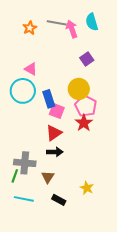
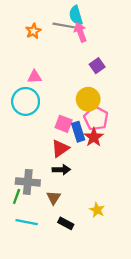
cyan semicircle: (92, 22) -> (76, 15), moved
pink triangle: (31, 69) -> (35, 77), turned -32
blue rectangle: (49, 99) -> (78, 132), moved

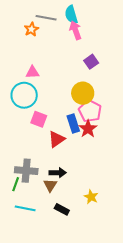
gray line: (64, 25) -> (46, 18), moved
pink square: (64, 124) -> (39, 119), moved
black arrow: (61, 170) -> (58, 173), moved

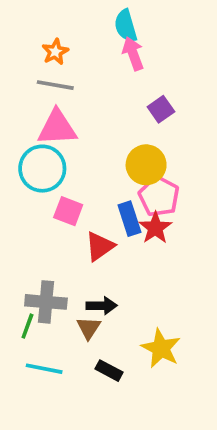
gray line: (46, 18) -> (55, 85), moved
pink triangle: (32, 72) -> (57, 128), size x1.6
yellow star: (91, 197) -> (161, 348), size x1.5

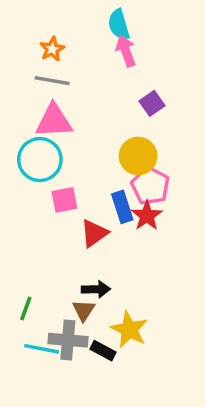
pink square: (68, 211) -> (64, 200), turned -32
gray cross: (46, 302) -> (68, 340), moved
yellow star: (161, 348) -> (129, 330), moved

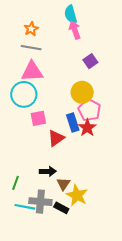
black arrow: (96, 289) -> (48, 171), moved
brown triangle: (84, 310) -> (63, 184), moved

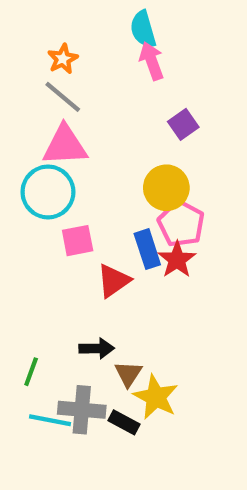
gray line: (31, 48) -> (63, 97), turned 30

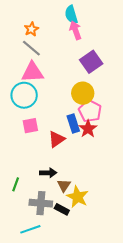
purple square: (183, 124) -> (91, 62), size x1.5
pink square: (78, 241) -> (30, 126), moved
cyan line: (50, 420) -> (30, 229), moved, turned -30

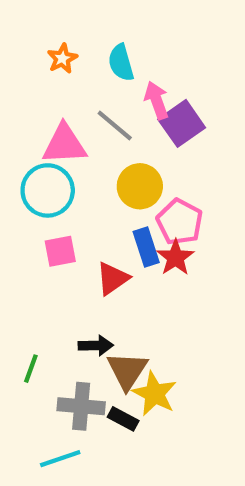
cyan semicircle: (71, 15) -> (121, 63), moved
pink arrow: (75, 30) -> (157, 100), moved
gray line: (31, 48) -> (115, 126), moved
yellow circle: (83, 93) -> (140, 186), moved
brown triangle: (64, 185) -> (127, 371), size x1.5

